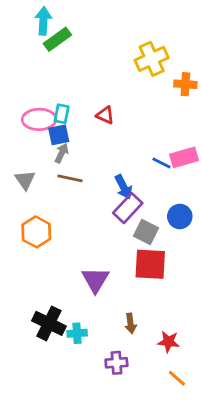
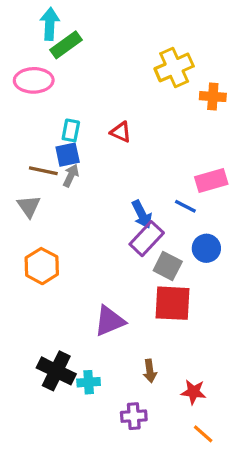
pink ellipse: (39, 119) -> (34, 80), moved
blue line: (161, 163) -> (185, 206), moved
brown line: (70, 178) -> (43, 171), moved
purple triangle: (95, 280) -> (110, 321), turned 36

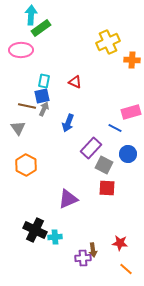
blue arrow: (142, 214) -> (68, 123), moved, turned 48
red square: (172, 303) -> (107, 188), size x0.7
brown arrow: (150, 371) -> (93, 250), moved

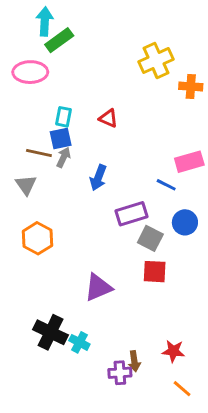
purple rectangle: (91, 148) -> (131, 214), turned 30
cyan cross: (55, 237) -> (79, 342), turned 32

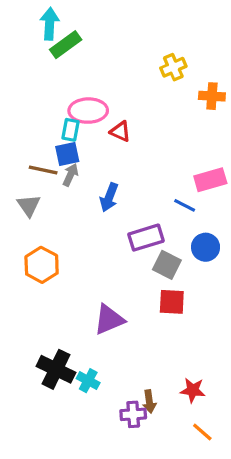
yellow cross: (156, 60) -> (173, 67), size x0.7
pink ellipse: (30, 72) -> (88, 111), moved

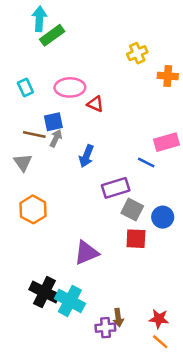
cyan rectangle: (70, 130) -> (25, 87), moved, turned -36
blue circle: (206, 247) -> (163, 217), moved
cyan cross: (88, 381) -> (70, 301), size x1.6
red star: (193, 390) -> (159, 319), moved

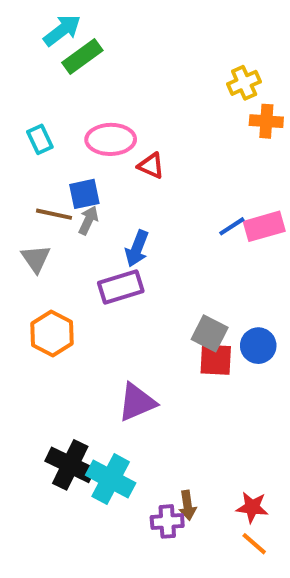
cyan arrow: (39, 19) -> (62, 30), turned 50
yellow cross: (137, 53) -> (244, 83), moved
blue line: (146, 162) -> (232, 226), moved, turned -60
purple rectangle: (116, 188) -> (121, 287), moved
red square: (136, 239) -> (216, 360), moved

